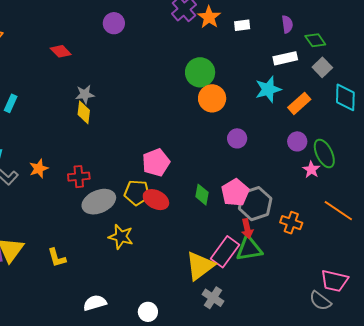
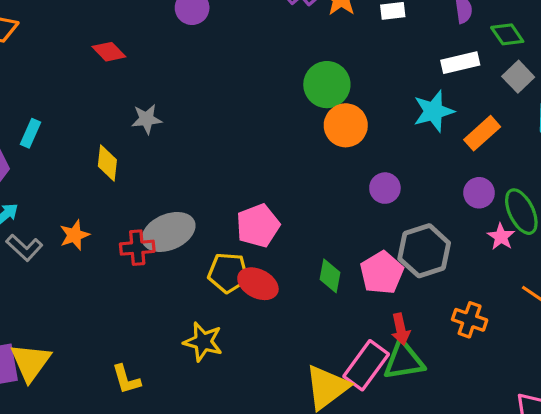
yellow diamond: (84, 112) -> (107, 163), moved
gray ellipse: (99, 202) -> (169, 232), moved
gray hexagon: (255, 204) -> (424, 251), moved
yellow L-shape: (57, 258) -> (126, 379), moved

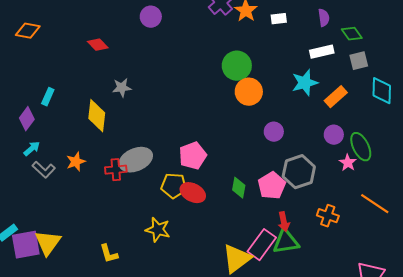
gray square: (518, 77) -> (359, 61), turned 30
yellow diamond: (107, 163) -> (97, 116), size x1.4

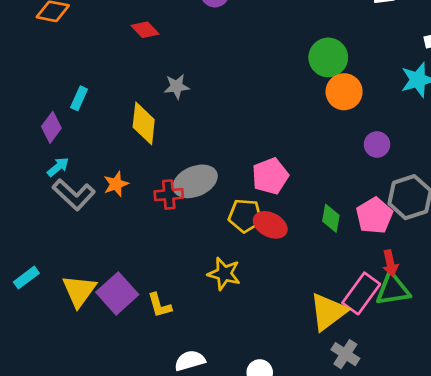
gray L-shape: (44, 170) -> (74, 195), size x1.4
purple square: (26, 245) -> (117, 293), moved, turned -32

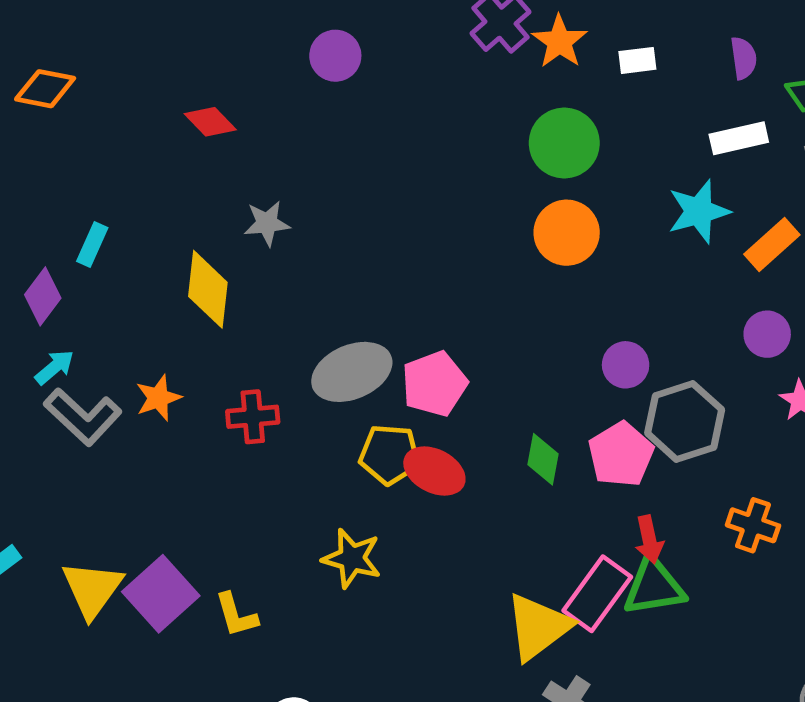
green circle: (328, 57) -> (564, 143), moved
purple circle: (377, 144) -> (626, 365), moved
gray ellipse: (195, 181) -> (352, 372), moved

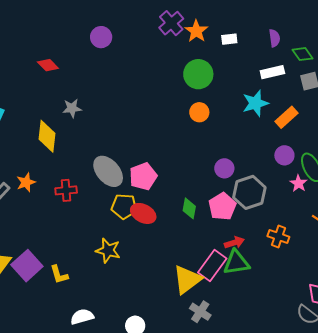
orange circle: (567, 233) -> (199, 112), size x0.7
gray ellipse: (352, 372) -> (108, 171), turned 72
red arrow: (649, 539) -> (234, 243), turned -96

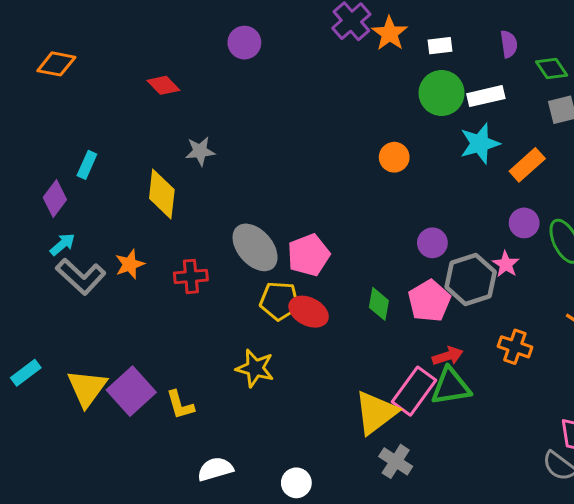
white rectangle: (272, 72) -> (486, 96), moved
green circle: (198, 74) -> (442, 93), moved
pink star: (299, 183) -> (506, 264), moved

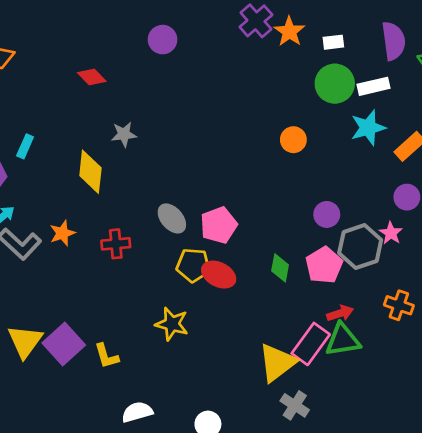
purple semicircle: (509, 44) -> (394, 41), size x1.6
gray ellipse: (255, 247) -> (172, 218), size x0.7

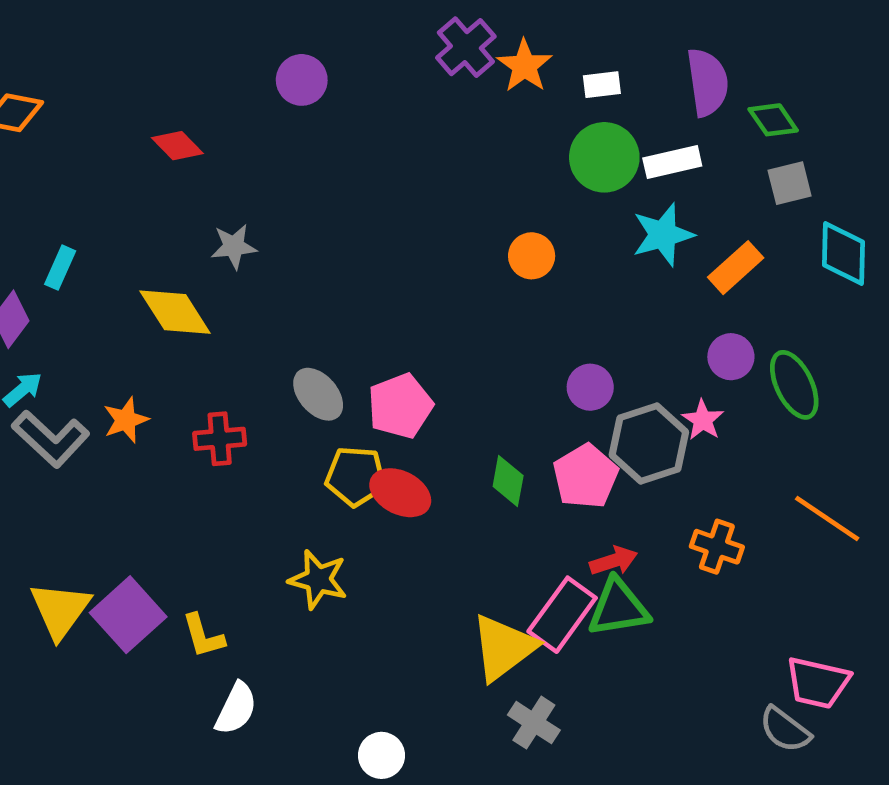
yellow diamond: (90, 172) -> (175, 312), turned -39
white semicircle: (137, 412) -> (236, 708), moved, turned 132

